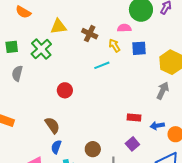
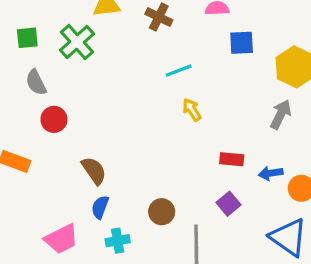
yellow arrow: (114, 45) -> (192, 110), moved
gray semicircle: (17, 73) -> (36, 83), turned -42
red circle: (65, 90) -> (54, 119), moved

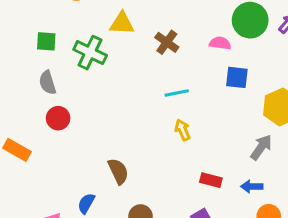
green cross: (77, 42) -> (90, 53), turned -32
brown semicircle: (94, 171) -> (118, 171), moved
blue arrow: (271, 173) -> (252, 186), moved

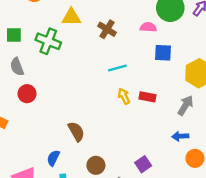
red rectangle: (211, 180) -> (148, 97), moved

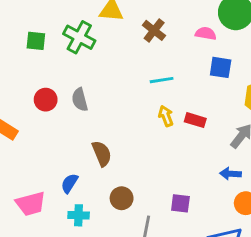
green square: (14, 35) -> (36, 41), moved
gray semicircle: (17, 67) -> (80, 100), moved
purple square: (143, 164) -> (180, 203), turned 35

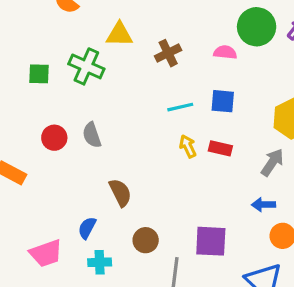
brown cross: (154, 30) -> (168, 53), turned 30
blue square: (221, 67) -> (223, 101), moved
purple square: (180, 203) -> (211, 241), size x1.5

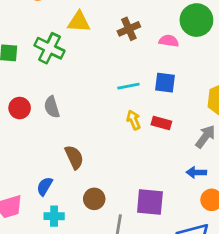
brown cross: (168, 53) -> (129, 29), moved

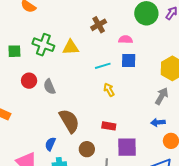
yellow triangle: (79, 22) -> (71, 47), moved
pink semicircle: (169, 41) -> (126, 40), moved
red circle: (20, 108) -> (29, 81), moved
red rectangle: (161, 123) -> (109, 126), moved
brown semicircle: (74, 157) -> (69, 121), size x1.4

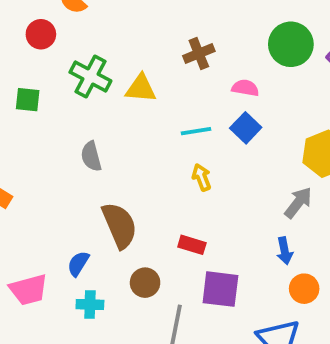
green square: (14, 51) -> (28, 100), moved
blue square: (129, 60) -> (246, 128), turned 35
red circle: (29, 81) -> (41, 34), moved
blue arrow: (158, 122) -> (285, 251), turned -104

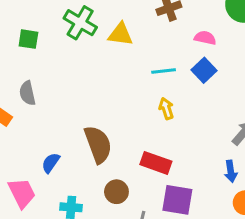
gray semicircle: (91, 156) -> (27, 93), moved
red rectangle: (192, 245) -> (156, 163), size x1.4
blue semicircle: (78, 264) -> (51, 163), moved
pink trapezoid: (28, 290) -> (22, 193), turned -104

